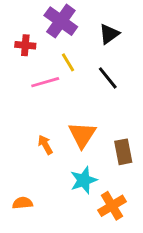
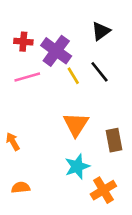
purple cross: (61, 21) -> (56, 51), moved
yellow line: (68, 62) -> (73, 76), moved
pink line: (45, 82) -> (27, 77), moved
orange arrow: (45, 145) -> (13, 141), moved

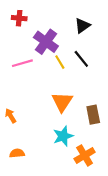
red cross: (23, 42) -> (19, 18), moved

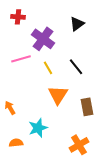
black line: (81, 59) -> (76, 67), moved
yellow line: (60, 62) -> (48, 68), moved
cyan star: (63, 136) -> (38, 128), moved

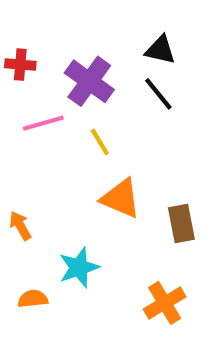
red cross: (18, 17) -> (20, 65), moved
black triangle: (77, 24) -> (160, 50), turned 49
black line: (76, 67) -> (158, 94), moved
orange triangle: (58, 95) -> (121, 198), turned -40

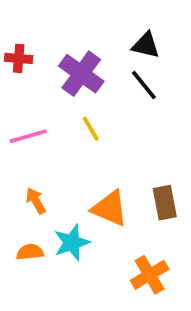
pink line: (43, 123) -> (28, 136), moved
orange triangle: (121, 198) -> (110, 208), moved
orange arrow: (20, 226) -> (36, 201), moved
orange semicircle: (33, 299) -> (30, 252), moved

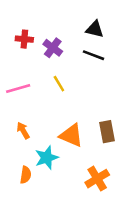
red cross: (19, 58) -> (24, 39), moved
purple cross: (81, 74) -> (53, 48), size x0.7
black line: (144, 85) -> (93, 55), turned -30
orange semicircle: (30, 252) -> (26, 175), moved, turned 105

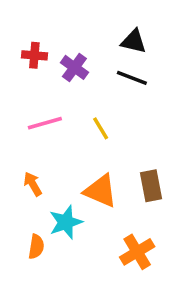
yellow line: (59, 84) -> (101, 128), moved
pink line: (18, 88) -> (45, 123), moved

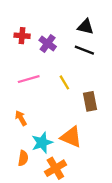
brown rectangle: (151, 186) -> (90, 101), moved
orange triangle: (101, 191) -> (71, 137), moved
orange cross: (137, 252) -> (55, 168), moved

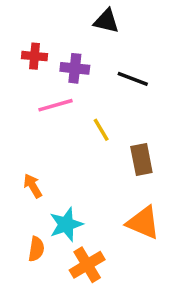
black triangle: (86, 27) -> (106, 21), moved
purple cross: (48, 43) -> (75, 68), turned -30
pink line: (29, 79) -> (56, 105), moved
orange triangle: (71, 137) -> (143, 223), moved

